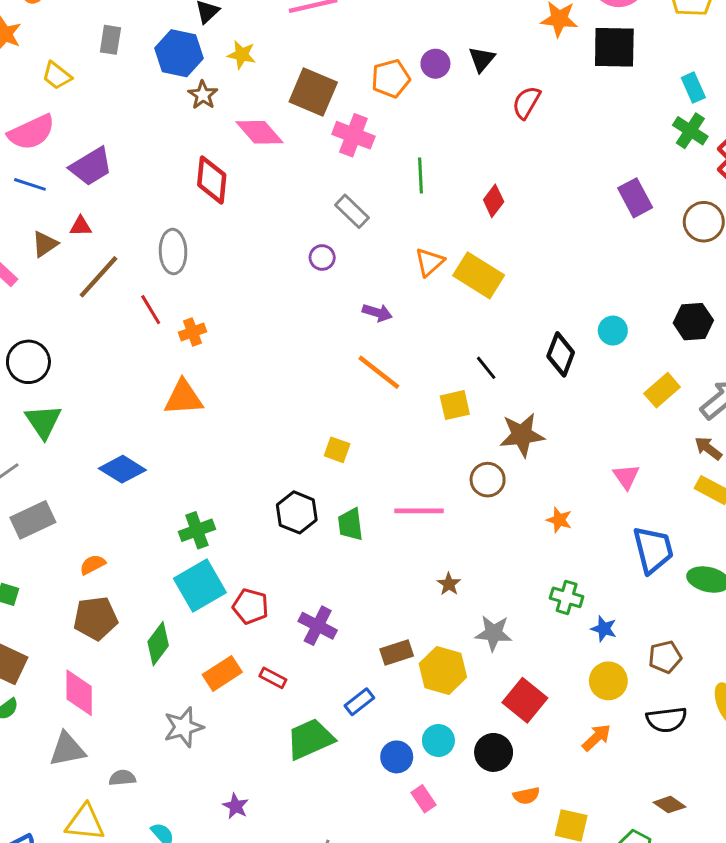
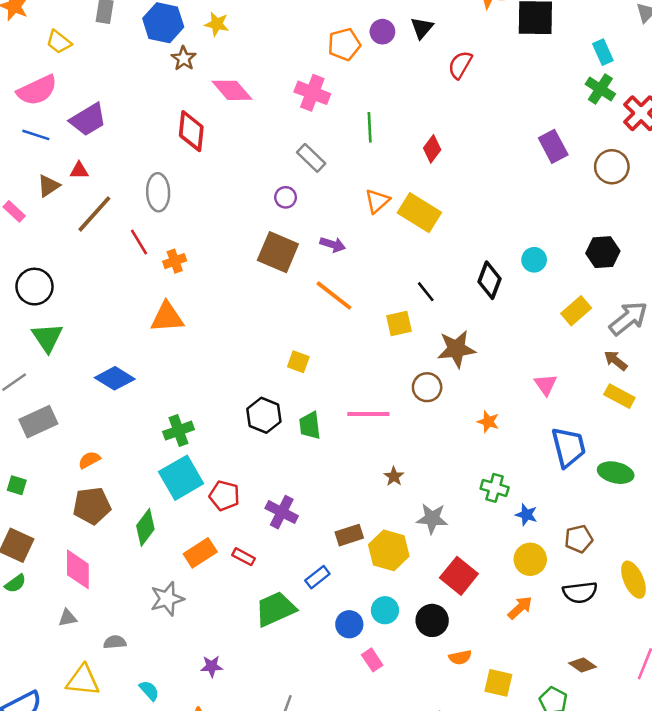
brown square: (313, 92) -> (278, 252), moved
gray triangle: (67, 749) -> (68, 618), size x0.6
purple star: (236, 806) -> (212, 666), turned -30

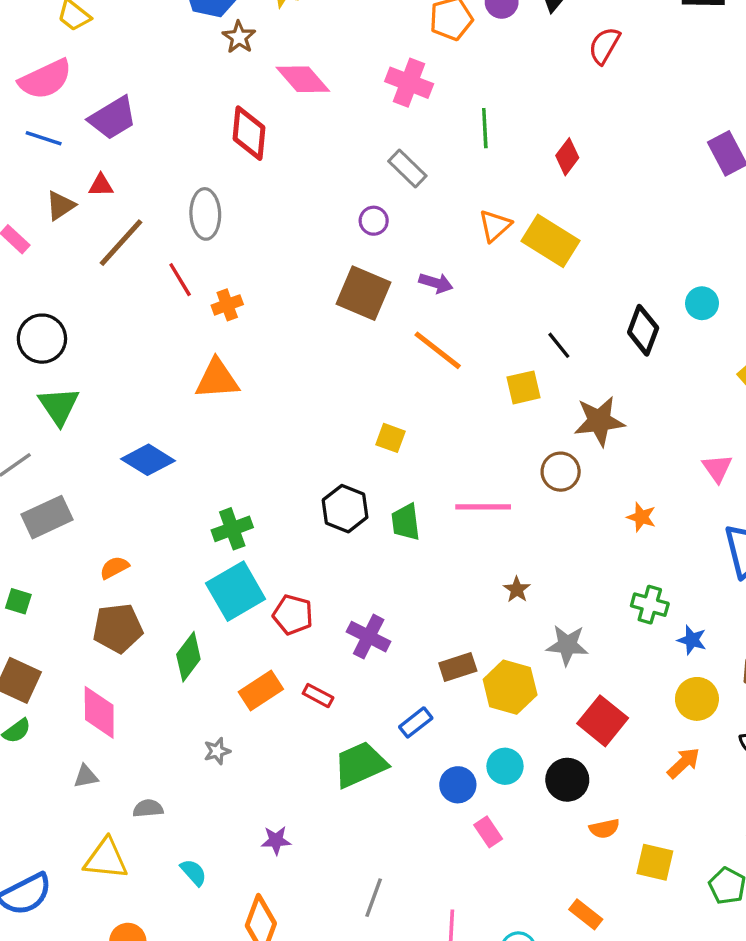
gray star: (167, 599) -> (217, 751), size x0.6

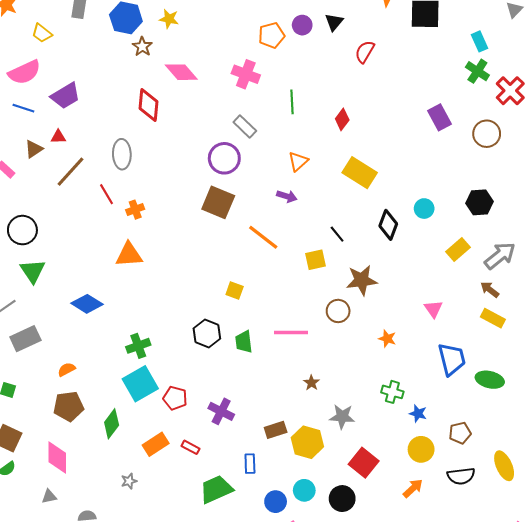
purple circle: (374, 221) -> (224, 158), size x1.8
yellow rectangle: (550, 241) -> (360, 173), moved
purple arrow: (436, 283) -> (287, 196), moved
blue rectangle: (416, 722) -> (250, 464), turned -54

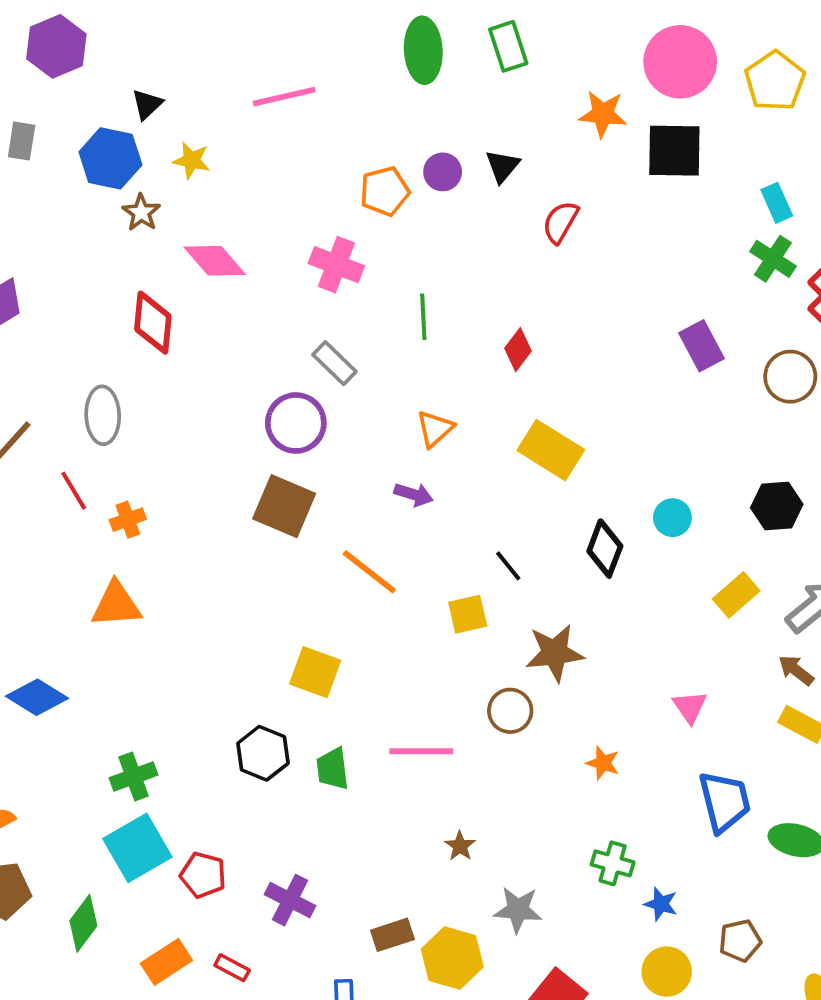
yellow square: (235, 290) -> (315, 672), size x1.5

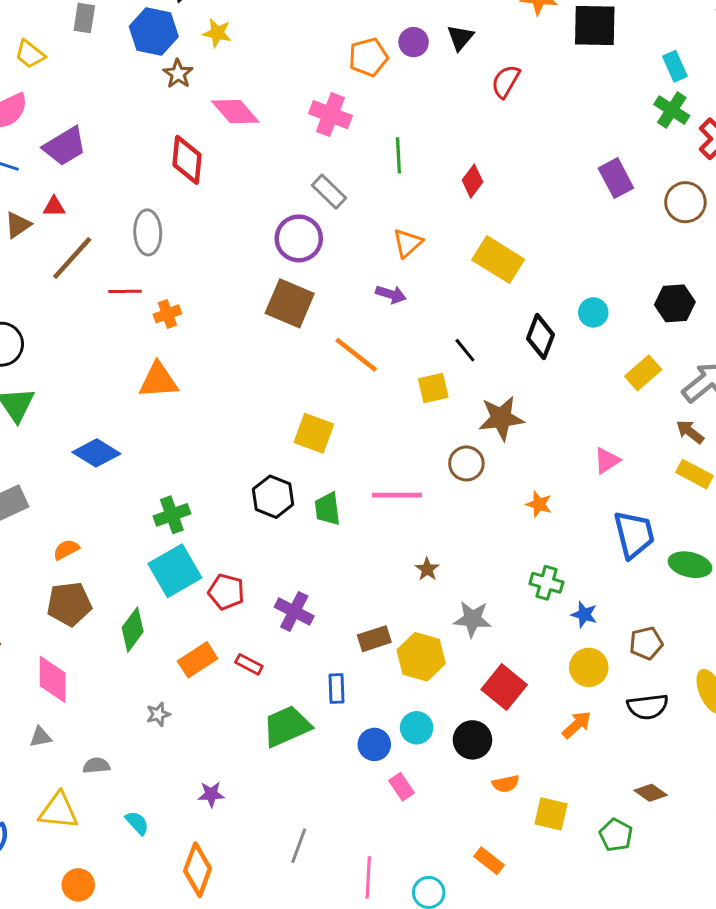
red line: (74, 491) -> (125, 291), turned -60
pink triangle: (690, 707) -> (607, 460), turned 32

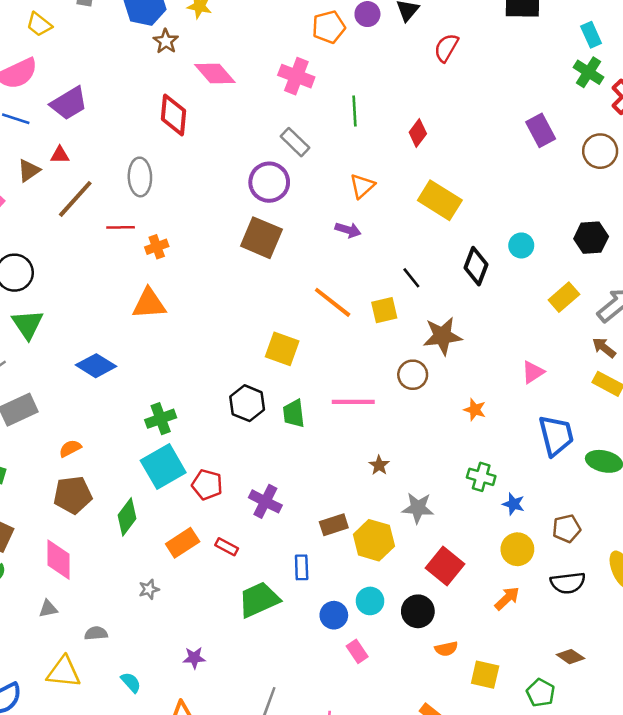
orange line: (356, 355) -> (333, 302), moved

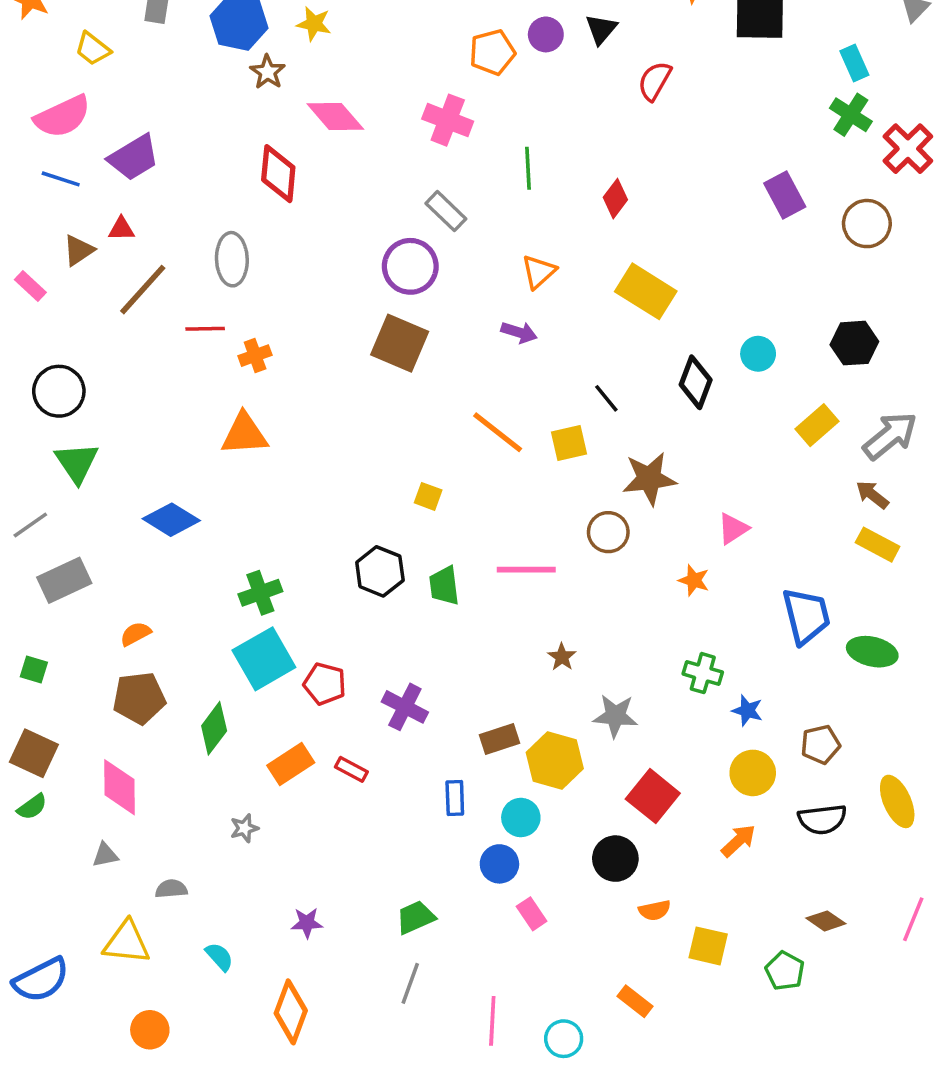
yellow square: (282, 349) -> (428, 496), size x0.6
pink triangle: (533, 372) -> (733, 529), moved
green trapezoid: (259, 600) -> (416, 917), moved, size x0.7
cyan circle: (370, 601) -> (521, 818), moved

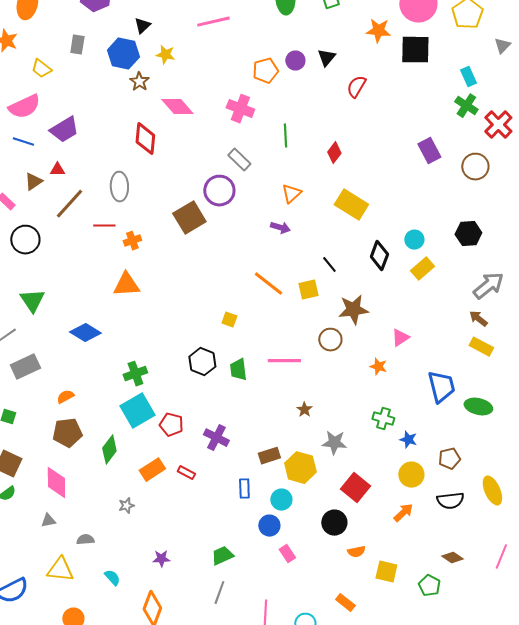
brown square: (400, 343) -> (189, 218), moved, turned 36
black circle: (59, 391) -> (25, 240), moved
yellow rectangle: (817, 425) -> (422, 269), moved

